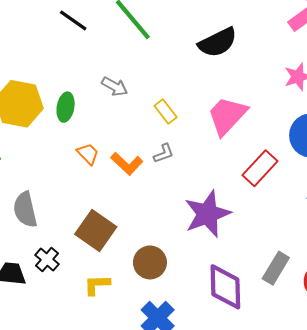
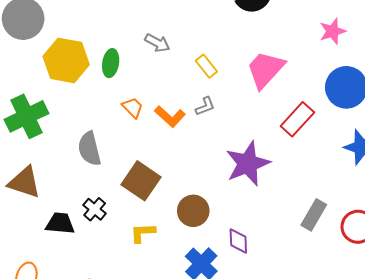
gray semicircle: (25, 210) -> (89, 149), moved
purple diamond: (225, 287) -> (238, 241), moved, size x0.6

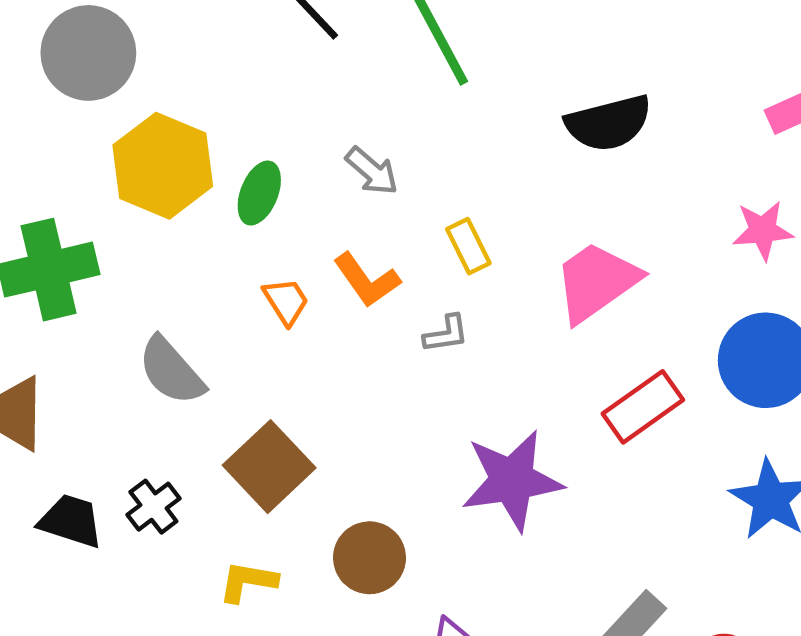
orange L-shape: (170, 116) -> (367, 280), moved
gray semicircle: (89, 149) -> (171, 371), turned -40

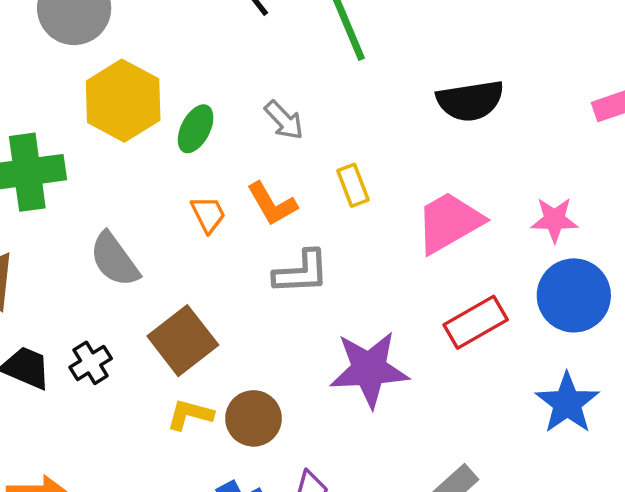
pink star: (763, 230) -> (554, 220), moved
gray L-shape: (446, 334) -> (301, 272), moved, size x1.6
yellow L-shape: (248, 582) -> (190, 415), moved

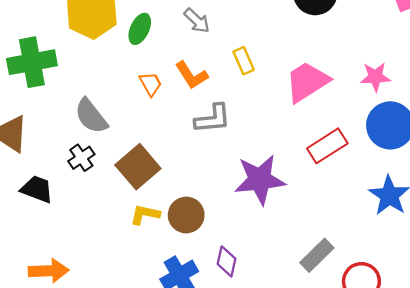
black cross: (91, 363) -> (81, 158), moved

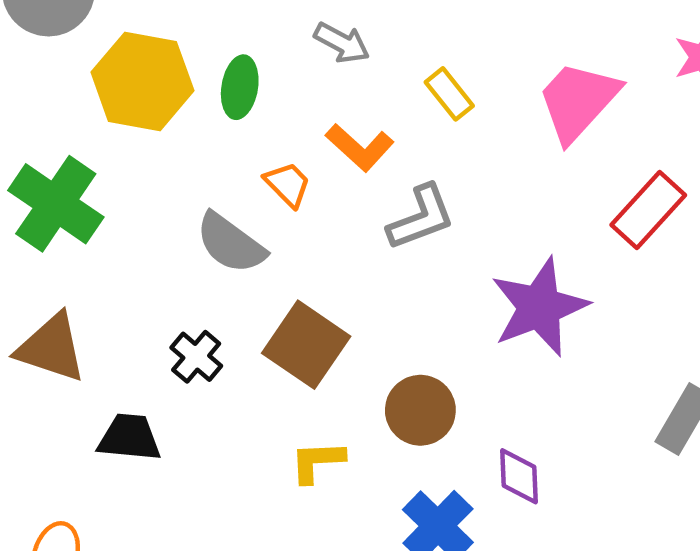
green cross: (32, 62) -> (56, 204), turned -30
gray semicircle: (91, 116) -> (231, 243), moved
yellow L-shape: (145, 214) -> (317, 461), moved

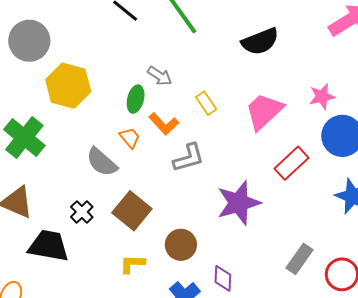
green ellipse: (240, 87) -> (136, 99), moved
black trapezoid: (129, 438) -> (49, 246), size x1.4

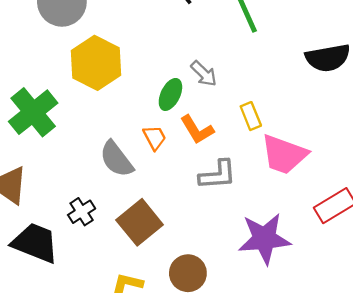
pink trapezoid: (264, 111) -> (284, 154), moved, turned -129

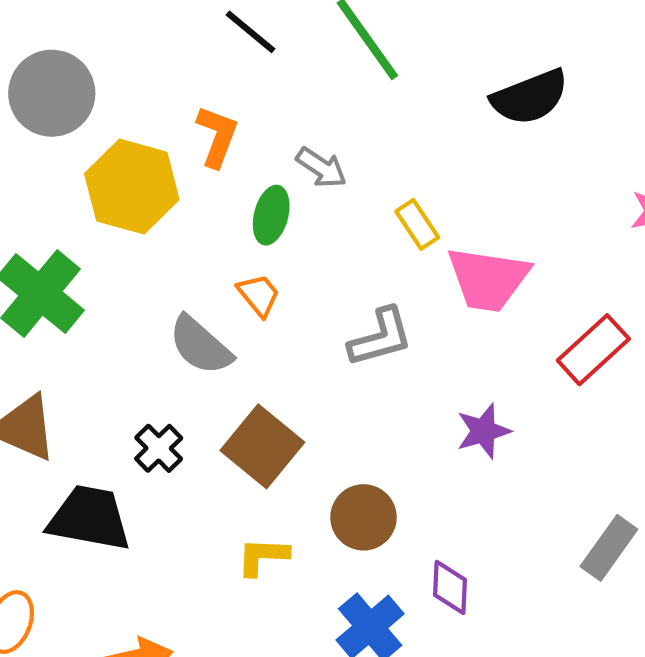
orange L-shape: (197, 130) -> (217, 136), moved, turned -117
purple star: (264, 239) -> (483, 431), size x0.6

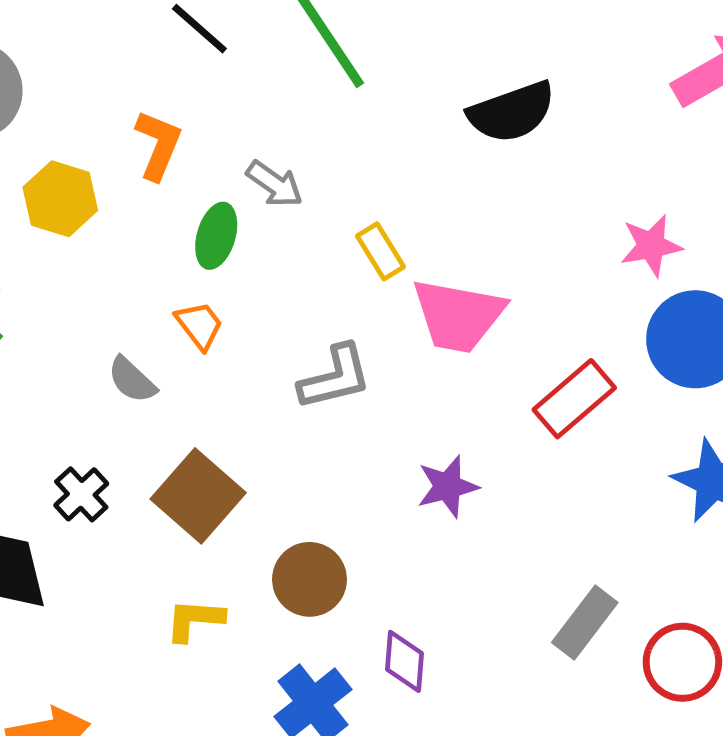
yellow hexagon: (132, 187) -> (60, 199), size x0.7
gray semicircle: (200, 345) -> (132, 380), size x0.7

